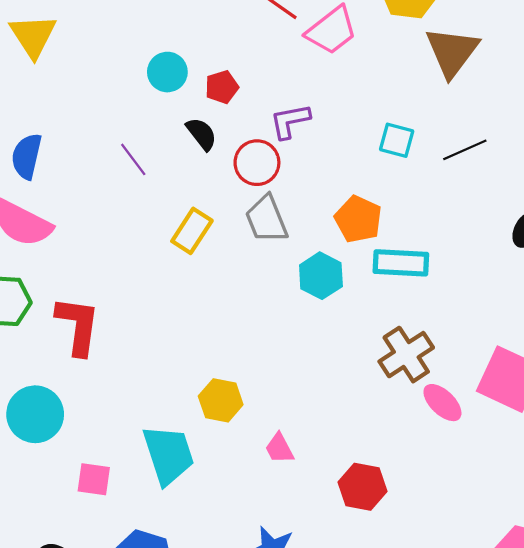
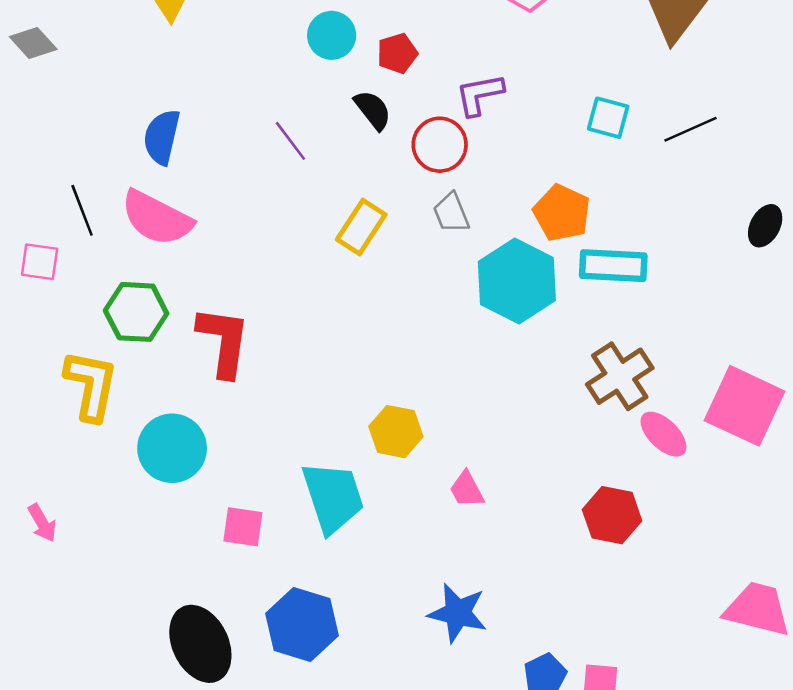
gray trapezoid: (267, 219) -> (451, 213), size x0.7
cyan hexagon: (321, 276) -> (517, 281), size x1.5
red hexagon: (362, 487) -> (612, 515), moved

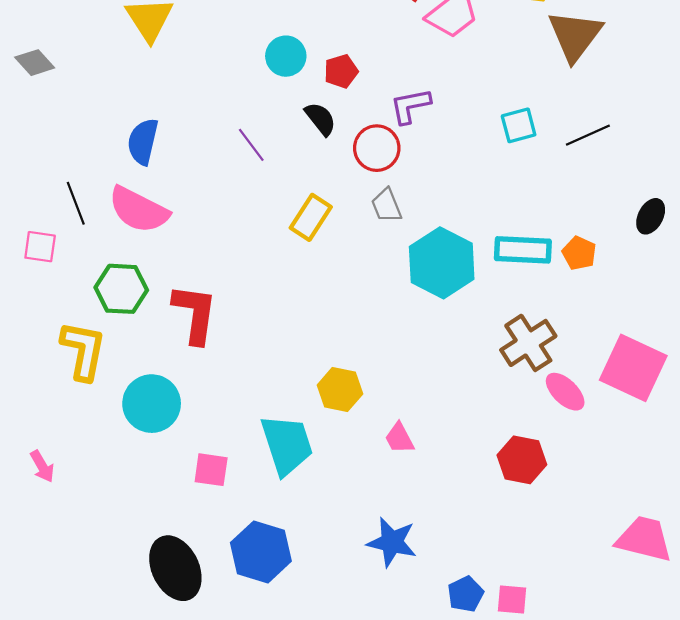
cyan square: (608, 118) -> (519, 125), turned -30
orange pentagon: (562, 213) -> (579, 253), moved, size x0.7

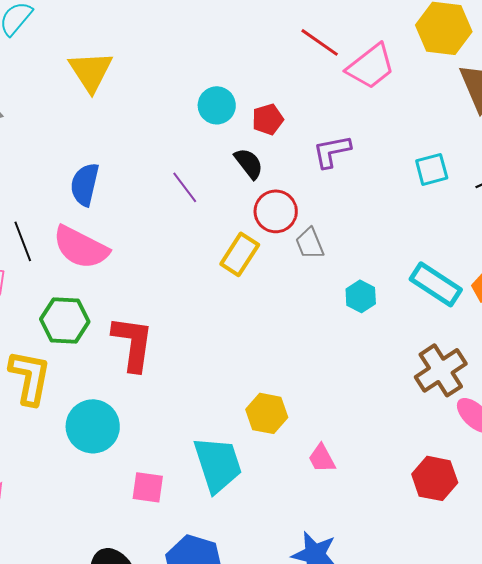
red circle: (377, 148) -> (276, 211), moved
cyan rectangle: (523, 250) -> (436, 284), turned 30
cyan hexagon: (442, 263) -> (361, 296), size x0.5

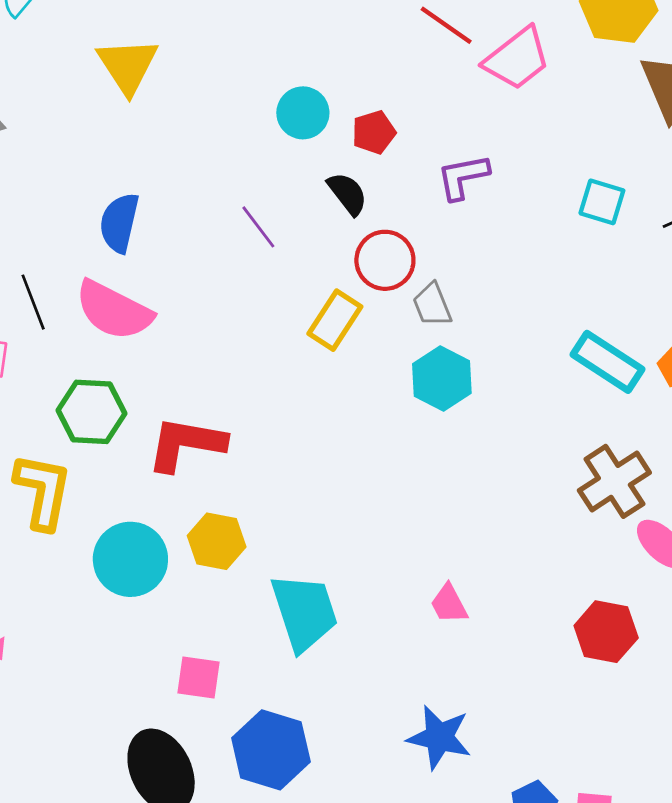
cyan square: (432, 169) -> (602, 202), turned 32
cyan hexagon: (361, 296) -> (442, 379), moved, size x1.4
red L-shape: (133, 343) -> (186, 444), turned -88
yellow hexagon: (267, 413) -> (217, 541), moved
pink square: (148, 487) -> (199, 678), moved

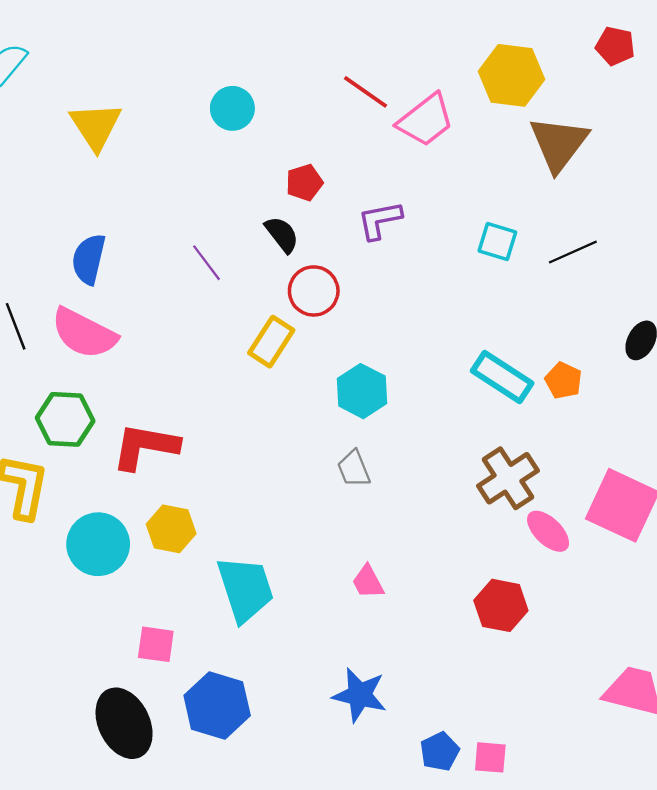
cyan circle: (303, 113) -> (232, 108), moved
gray trapezoid: (432, 305) -> (354, 469), moved

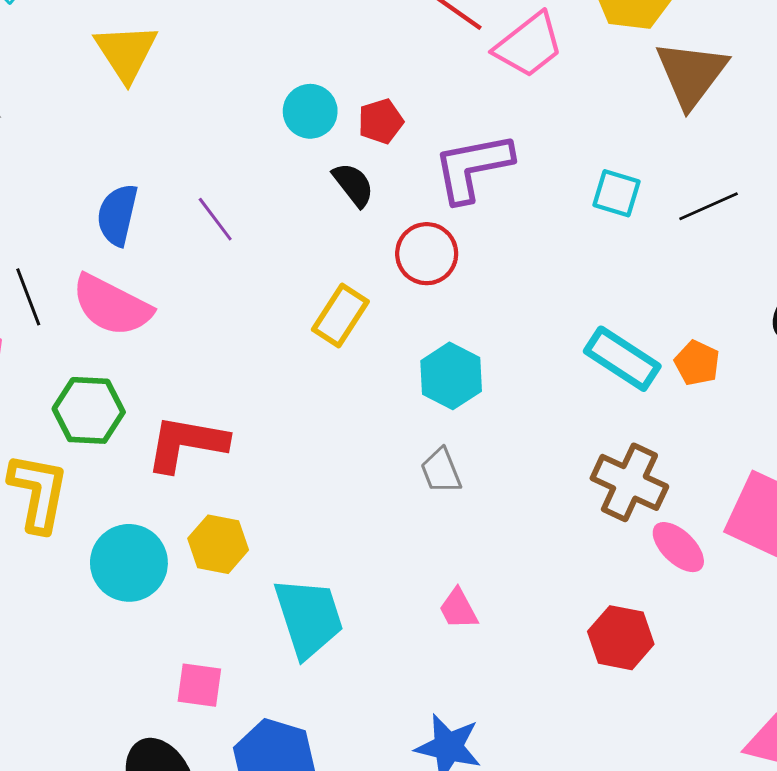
cyan circle: (232, 108) -> (310, 111), moved
purple L-shape: (380, 220) -> (473, 167), size x1.5
purple line: (206, 263) -> (215, 219), moved
red circle: (314, 291) -> (427, 254), moved
brown cross: (508, 478) -> (629, 482), turned -32

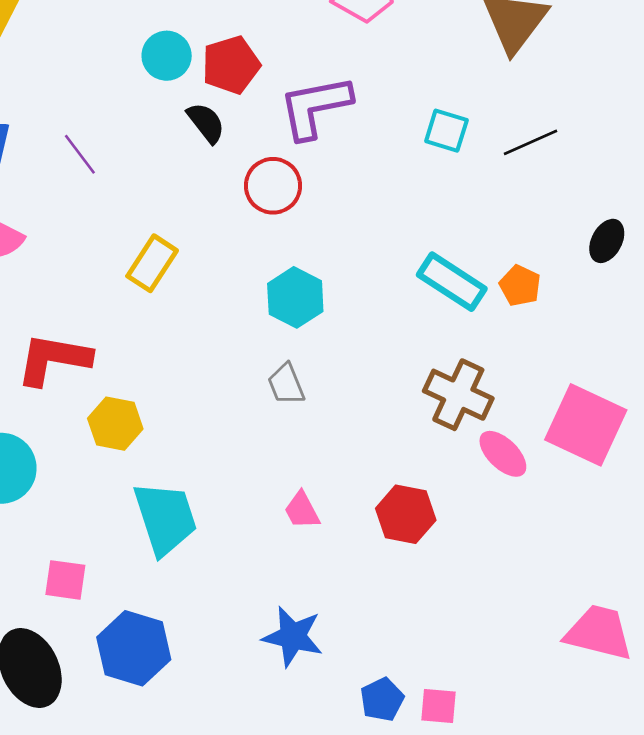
red pentagon: (381, 121) -> (231, 65), size x1.4
yellow rectangle: (340, 316) -> (152, 263), moved
yellow hexagon: (218, 544) -> (115, 424), moved
red hexagon: (621, 638) -> (406, 514), moved

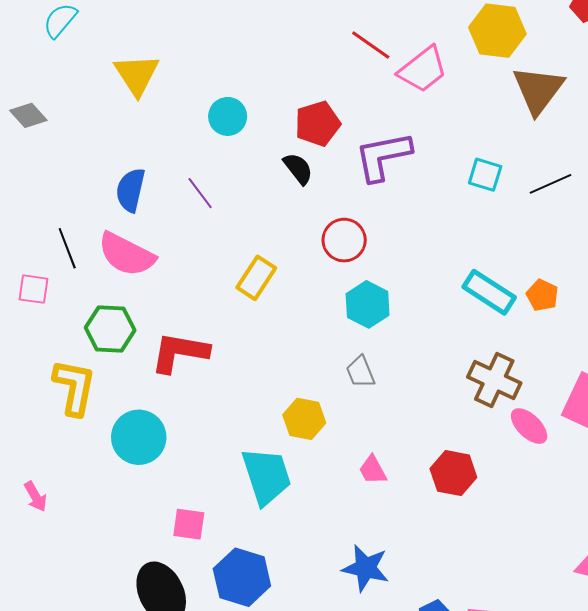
cyan circle: (167, 56) -> (228, 116), moved
red circle: (273, 186) -> (344, 240), moved
yellow hexagon: (115, 424) -> (304, 419), moved

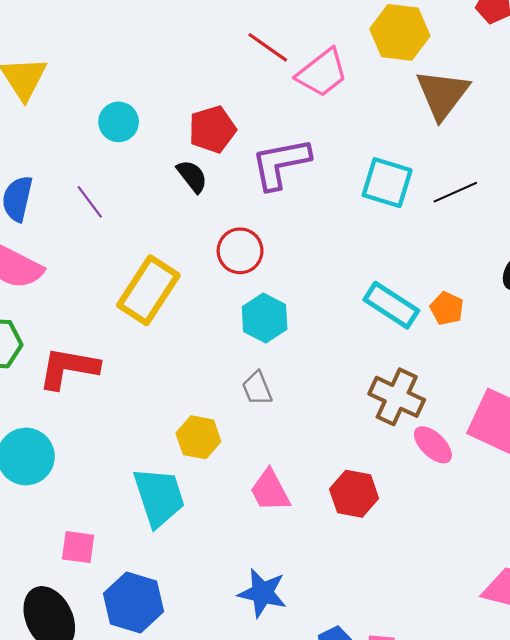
cyan square: (485, 175) -> (387, 183), size x1.4
yellow rectangle: (256, 278) -> (148, 290), size x1.5
pink trapezoid: (373, 470) -> (270, 491), size x1.4

